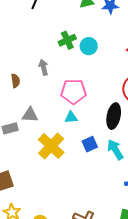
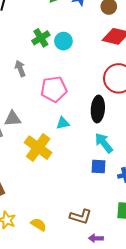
cyan triangle: (71, 117) -> (63, 123), moved
blue square: (90, 144) -> (98, 166), moved, turned 35

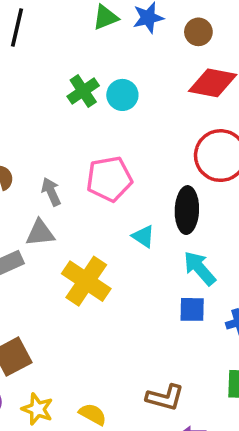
gray arrow: (20, 68) -> (51, 192), moved
cyan triangle: (63, 123) -> (143, 236), moved, turned 48

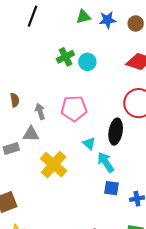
brown circle: (198, 32) -> (136, 23), moved
cyan arrow: (200, 268) -> (106, 162), moved

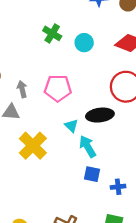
green cross: (65, 57) -> (52, 33), turned -36
cyan circle: (87, 62) -> (84, 43), moved
black ellipse: (116, 132) -> (100, 115), turned 70

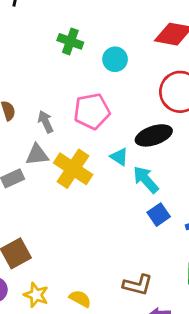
cyan circle: (84, 43) -> (115, 59), moved
yellow cross: (33, 146) -> (73, 169), moved
blue square: (92, 174) -> (159, 215), turned -35

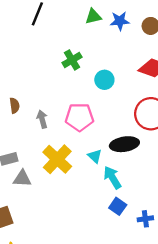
green cross: (70, 41) -> (72, 60), turned 30
gray triangle: (37, 155) -> (22, 179), moved
blue square: (159, 215) -> (118, 206), turned -30

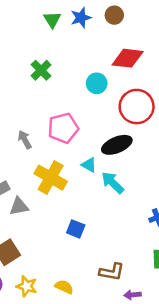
green triangle: (93, 16) -> (52, 20), turned -36
cyan circle: (104, 80) -> (97, 83), moved
blue square: (118, 206) -> (76, 229), moved

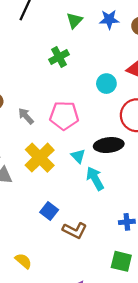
green triangle: (52, 20) -> (74, 20), moved
gray arrow: (25, 140) -> (26, 116), turned -30
brown L-shape: (112, 272) -> (75, 230), moved

